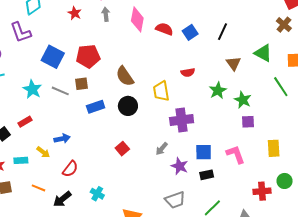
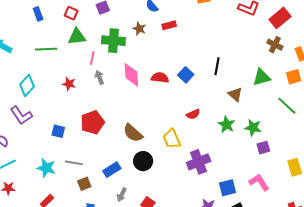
green triangle: (263, 53) -> (261, 77), turned -30
blue square: (53, 57) -> (58, 131), size x0.6
brown square: (81, 84) -> (84, 184), moved
gray arrow: (162, 149) -> (122, 195), moved

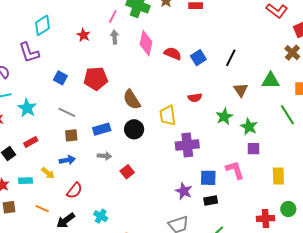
cyan star: (46, 168) -> (27, 108), moved
pink L-shape: (259, 182) -> (235, 170), moved
gray arrow: (122, 195) -> (104, 156), turned -128

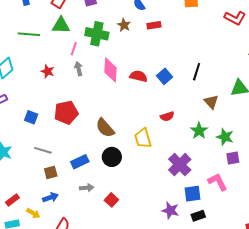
red rectangle: (31, 142) -> (12, 200), moved
purple cross: (187, 145) -> (180, 165), moved, turned -30

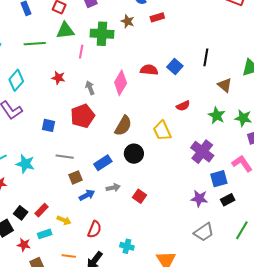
gray arrow: (79, 69) -> (90, 88), moved
pink diamond: (111, 70) -> (121, 83), moved, turned 35
brown semicircle: (105, 128) -> (123, 126), turned -100
blue arrow: (50, 197) -> (87, 195), moved

